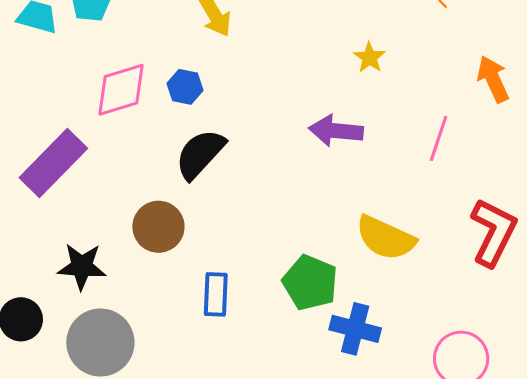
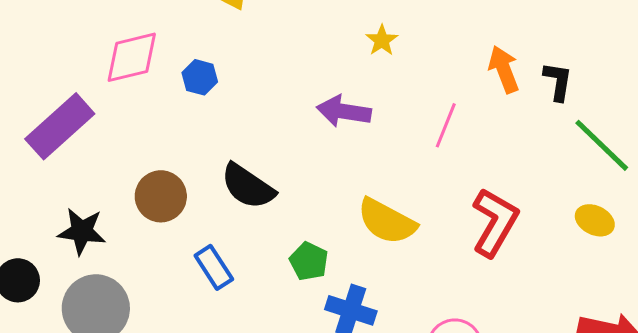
blue hexagon: (185, 87) -> (200, 77), moved
black semicircle: (200, 154) -> (248, 186), moved, turned -102
green pentagon: (310, 283) -> (309, 261), size x0.7
blue rectangle: (216, 294) -> (214, 267), turned -39

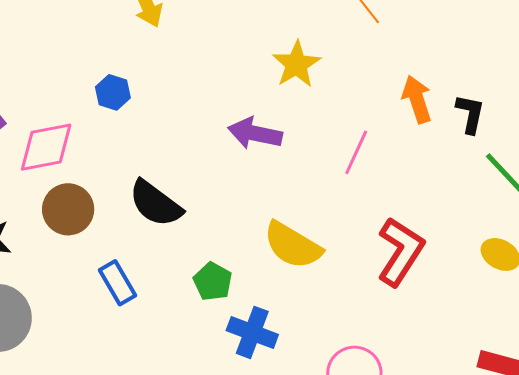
yellow star: (382, 40) -> (296, 64), size x1.5
pink diamond: (132, 57) -> (46, 147), moved

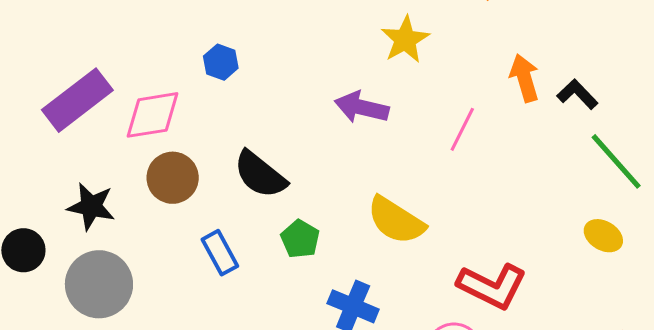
black L-shape: (470, 114) -> (577, 94), turned -57
red L-shape: (400, 252) -> (492, 286), moved, turned 82
green pentagon: (213, 281) -> (300, 239), moved

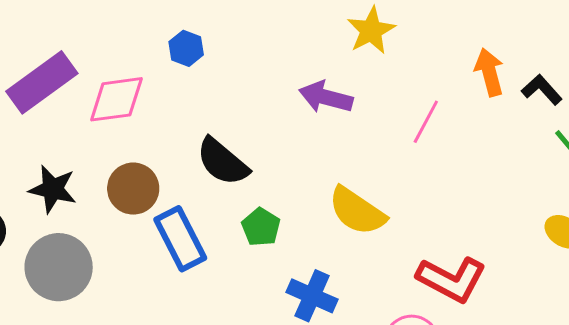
brown circle: (173, 178) -> (133, 189), moved
blue rectangle: (220, 253) -> (180, 239), size x1.4

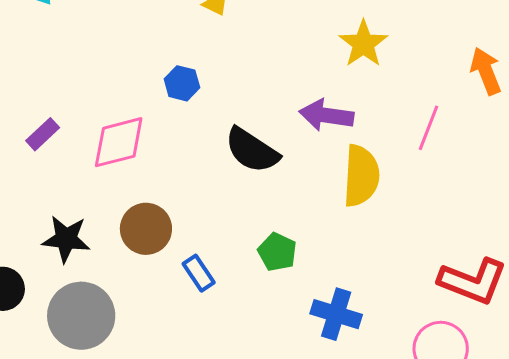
purple rectangle: (42, 82) -> (43, 134), size x0.5
black semicircle: (223, 162) -> (252, 150), moved
yellow semicircle: (357, 211) -> (361, 176), moved, turned -114
blue rectangle: (180, 239) -> (199, 273), size x0.6

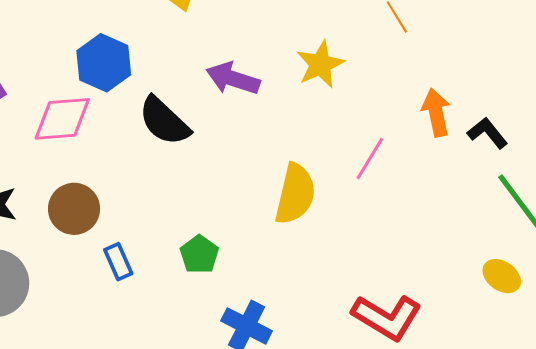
blue hexagon: (182, 83) -> (104, 63), moved, size x1.6
purple arrow: (326, 115) -> (233, 79), moved
black semicircle: (252, 150) -> (164, 121), moved

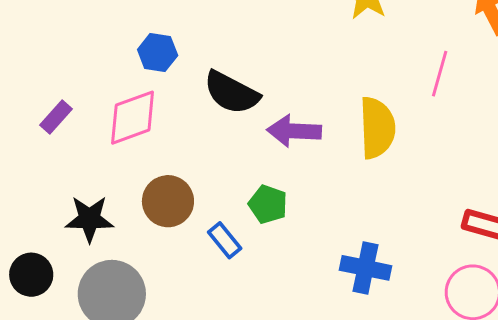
blue hexagon: (104, 63) -> (158, 52), size x0.7
purple arrow: (233, 79) -> (294, 131), moved
green pentagon: (199, 254) -> (268, 204), moved

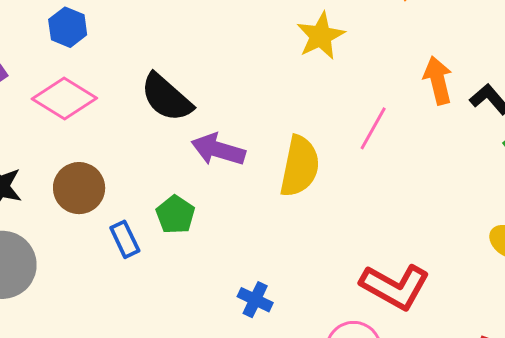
blue hexagon: (158, 52) -> (68, 27), moved
pink diamond: (133, 118) -> (64, 98), turned 38
blue cross: (366, 268) -> (255, 300), size x0.7

